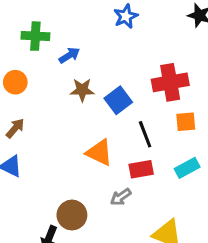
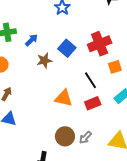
blue square: (118, 100) -> (67, 48), moved
gray arrow: (121, 197) -> (85, 138), moved
brown circle: (72, 215) -> (65, 136), moved

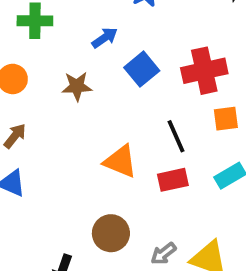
blue arrow: (31, 40) -> (105, 38), moved
brown star: (44, 60) -> (77, 86), moved
gray arrow: (85, 138) -> (163, 254), moved

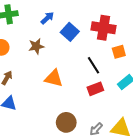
red cross: (204, 71) -> (103, 28), turned 30
orange triangle: (120, 161) -> (54, 78), moved

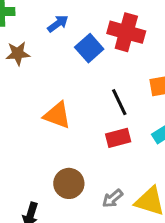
red cross: (103, 28) -> (126, 32), moved
brown star: (36, 46) -> (18, 54), moved

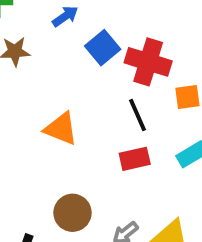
red cross: (126, 32) -> (148, 62), moved

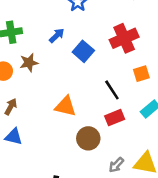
red cross: (148, 62) -> (124, 38), moved, turned -32
brown circle: (73, 213) -> (88, 138), moved

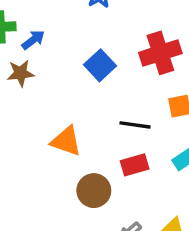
blue arrow: (57, 36) -> (33, 40), moved
black line: (112, 90) -> (135, 125), turned -55

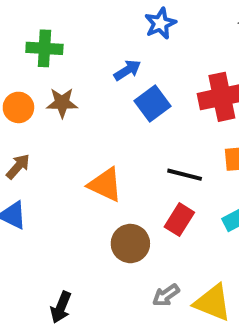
blue arrow: (33, 40) -> (127, 70), moved
red rectangle: (135, 165) -> (179, 220), turned -48

